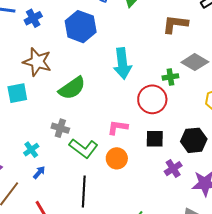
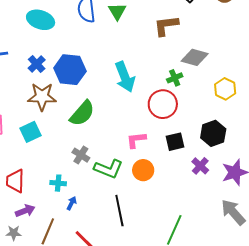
blue cross: (33, 18) -> (37, 64), moved
blue hexagon: (81, 27) -> (70, 70), moved
gray cross: (60, 128) -> (81, 155), turned 30
cyan cross: (31, 150) -> (58, 183), turned -35

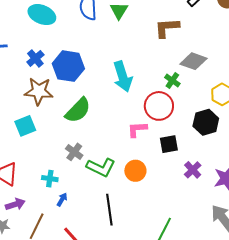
green cross: (175, 78) -> (172, 80), turned -35
black hexagon: (213, 133) -> (206, 122), moved
pink L-shape: (136, 140) -> (137, 129), moved

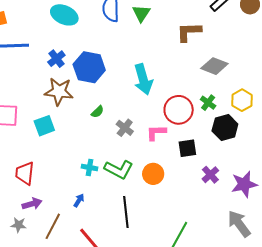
green cross: (172, 80) -> (208, 103), moved
green semicircle: (78, 110) -> (97, 112), size x0.5
gray cross: (74, 152) -> (125, 128), moved
cyan cross: (50, 179) -> (90, 167), moved

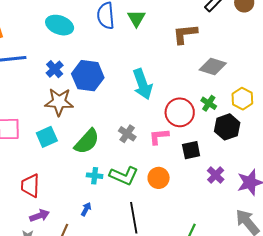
green semicircle: (97, 112) -> (87, 141), moved, size x2.0

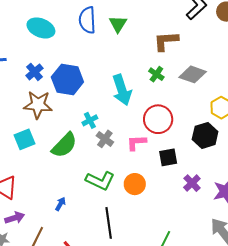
green cross: (209, 103) -> (156, 74), moved
cyan cross: (95, 176) -> (90, 120), moved, turned -35
blue arrow: (86, 209) -> (60, 204), moved

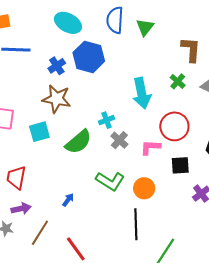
brown L-shape: (166, 41) -> (191, 50), turned 92
blue hexagon: (67, 79) -> (89, 57), moved
black line: (109, 223) -> (136, 224), moved

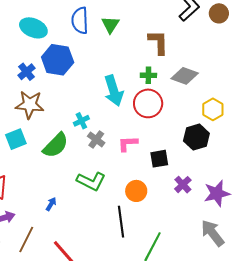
green cross: (178, 81) -> (148, 75), turned -35
red circle: (174, 126) -> (148, 103), moved
orange circle: (144, 188) -> (136, 191), moved

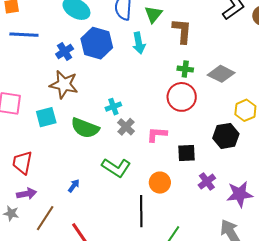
brown L-shape: (158, 42) -> (182, 31), moved
cyan arrow: (114, 91) -> (139, 43), moved, size x0.7
green semicircle: (56, 145) -> (85, 128), turned 60

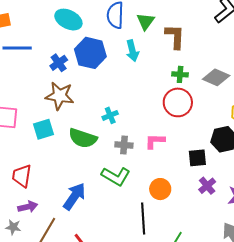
gray cross: (126, 127) -> (124, 145), moved, turned -36
black square: (186, 153) -> (197, 158), moved
blue arrow: (74, 186) -> (74, 196), size x2.0

